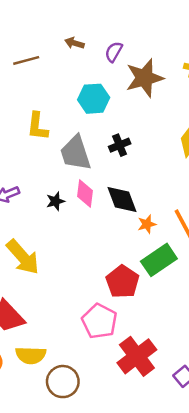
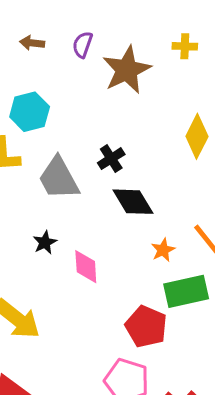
cyan hexagon: (94, 99) -> (30, 112), moved
pink diamond: (85, 193) -> (86, 267), moved
black diamond: (122, 200) -> (133, 202), moved
green rectangle: (159, 260) -> (186, 291), turned 32

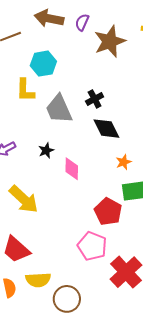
brown arrow: (32, 43) -> (49, 18), size x1.8

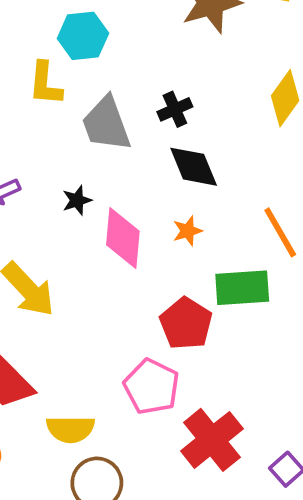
orange star: (124, 162) -> (187, 231), moved
pink diamond: (72, 169) -> (123, 238), size x1.4
yellow semicircle: (38, 280) -> (70, 429), moved

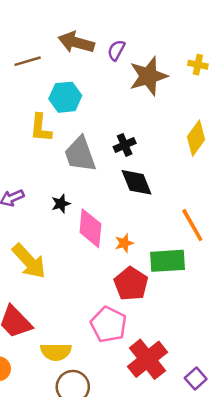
orange star: (187, 231) -> (124, 243), moved

